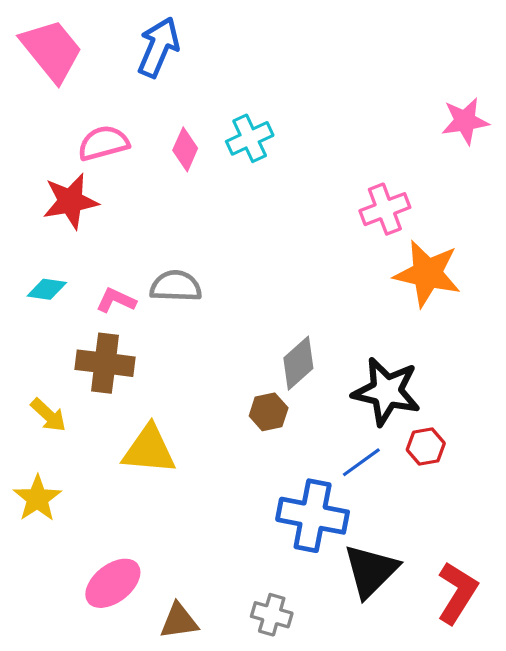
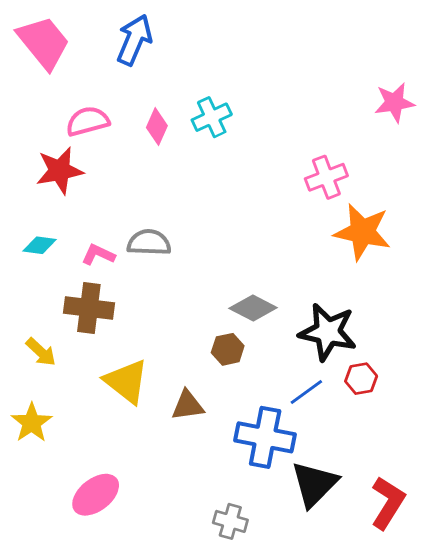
gray diamond: (298, 363) -> (253, 308), turned 69
yellow triangle: (149, 450) -> (126, 381), turned 33
brown triangle: (179, 621) -> (188, 405), moved

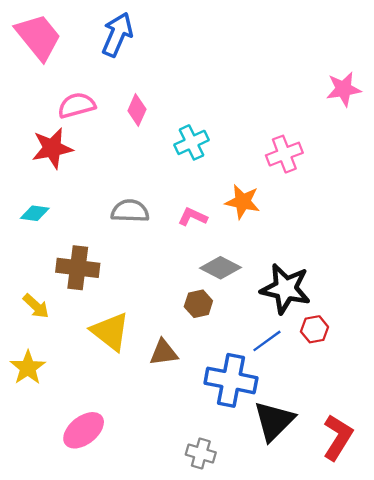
cyan cross: (212, 117) -> (192, 142), moved
orange star: (362, 232) -> (243, 202), moved, size x0.7
pink L-shape: (98, 255) -> (193, 217), moved

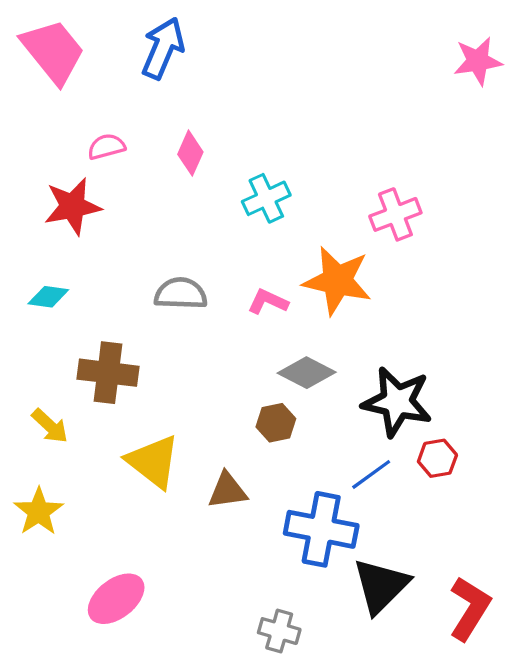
pink star: (344, 89) -> (478, 61), moved
pink semicircle: (77, 105) -> (106, 147), size x0.7
orange star: (243, 202) -> (337, 281), size x1.4

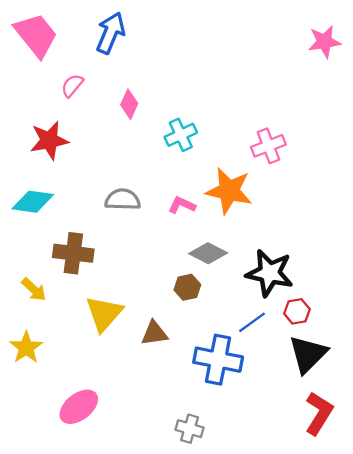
pink semicircle: (106, 147) -> (72, 86), moved, turned -35
cyan diamond: (48, 297) -> (33, 202), size x1.5
yellow triangle: (153, 461) -> (104, 314), turned 33
black triangle: (381, 586) -> (308, 354), moved

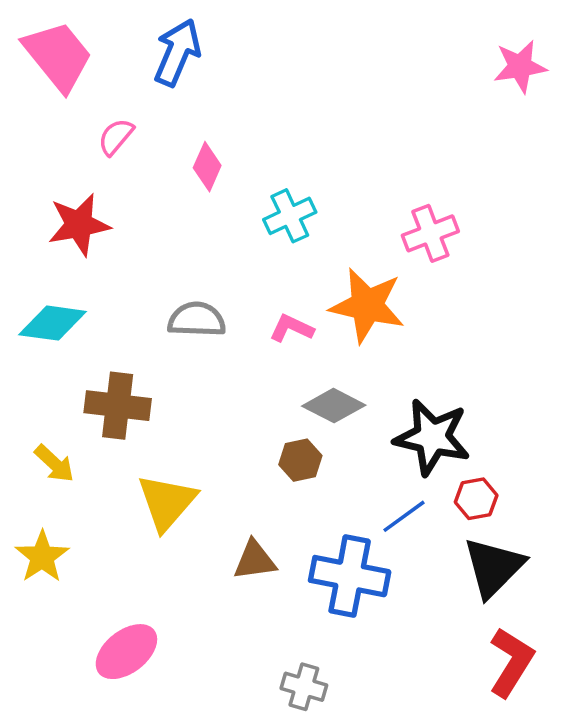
brown triangle: (154, 333) -> (255, 560), moved

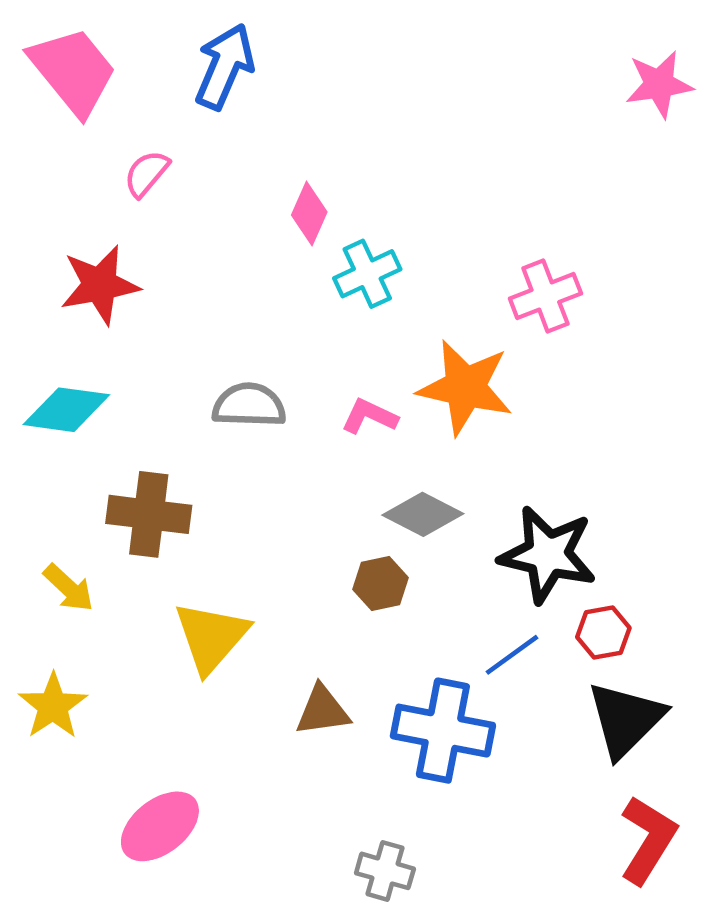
pink diamond: (207, 167) -> (309, 214), moved

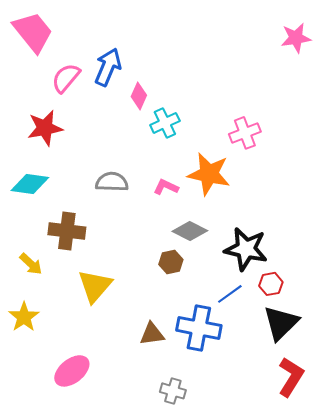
blue arrow: (225, 66) -> (108, 67), moved
pink semicircle: (147, 173) -> (66, 78), size x1.4
brown triangle: (323, 711) -> (152, 334), moved

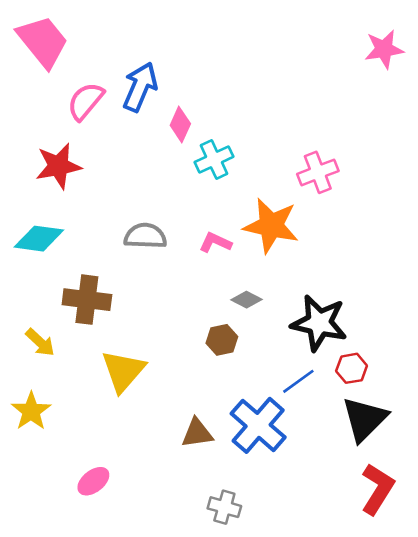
gray diamond: (190, 231) -> (246, 300), size x0.7
blue cross: (199, 328) -> (258, 425), turned 30
pink ellipse: (72, 371) -> (93, 481), size x0.7

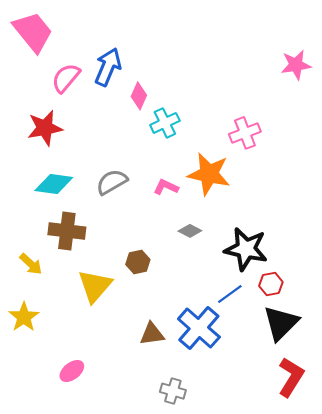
pink star: (384, 49) -> (296, 65), moved
gray semicircle: (145, 236) -> (112, 182), turned -32
cyan diamond: (39, 239) -> (54, 184), moved
brown hexagon: (222, 340) -> (138, 262), moved

